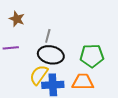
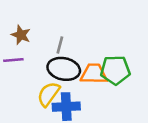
brown star: (17, 19) -> (21, 35), moved
orange trapezoid: (83, 82) -> (94, 74), moved

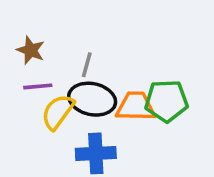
purple line: (13, 60) -> (38, 86), moved
yellow semicircle: (49, 94) -> (58, 112), moved

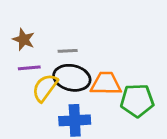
gray line: (87, 65) -> (68, 51), turned 72
green pentagon: (166, 101) -> (137, 101), moved

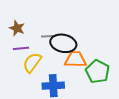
black ellipse: (72, 78) -> (63, 43), moved
green pentagon: (137, 101) -> (98, 72), turned 30

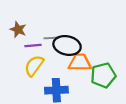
purple line: (21, 48) -> (33, 45), moved
green pentagon: (98, 72) -> (103, 75), turned 30

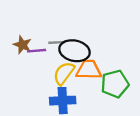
brown star: (18, 30) -> (22, 45), moved
yellow semicircle: (34, 66) -> (64, 73), moved

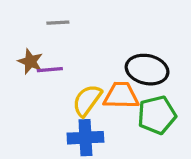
gray line: (57, 42) -> (58, 23), moved
black ellipse: (75, 51) -> (147, 70), moved

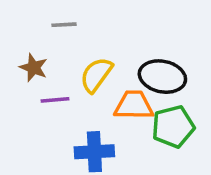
purple line: (50, 70) -> (55, 100), moved
yellow semicircle: (87, 100) -> (96, 75), moved

